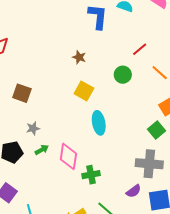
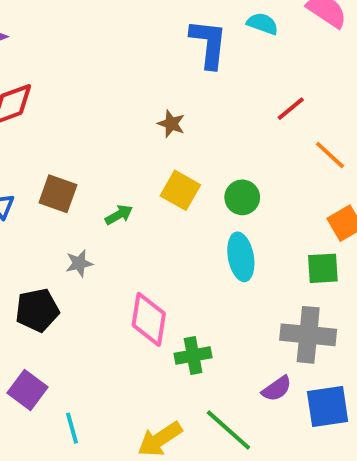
green circle: (123, 75) -> (242, 197), moved
cyan ellipse: (99, 123) -> (241, 257), moved
green square: (157, 130) -> (323, 268), turned 36
green arrow: (42, 150) -> (119, 215), moved

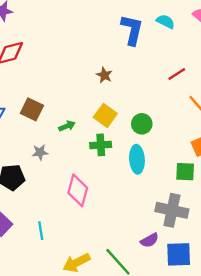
green cross: (193, 355) -> (101, 145), moved
cyan line: (72, 428) -> (41, 231), moved

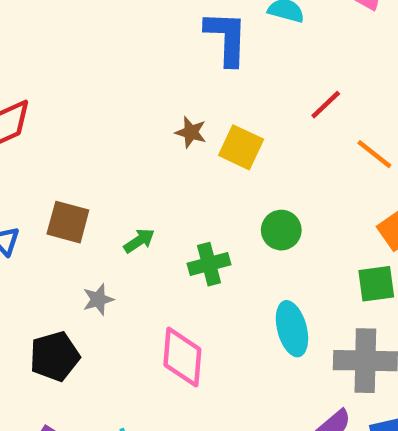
yellow square: (105, 115) -> (241, 147), moved
green circle: (142, 124) -> (281, 230), moved
cyan ellipse: (137, 159) -> (292, 329), moved

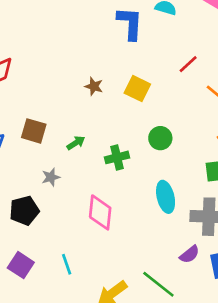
brown star: (191, 132) -> (94, 86), moved

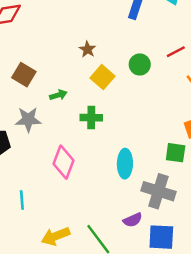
yellow square: (137, 89) -> (102, 77), moved
green circle: (160, 138) -> (140, 64), moved
gray star: (51, 177) -> (28, 120), size x1.5

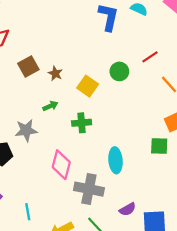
brown star: (87, 49) -> (55, 73), moved
brown square: (24, 75) -> (28, 66), moved, turned 36
gray cross: (158, 191) -> (89, 189), moved
cyan line: (22, 200) -> (28, 212), moved

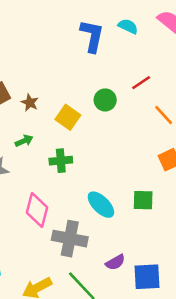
green square: (159, 146) -> (143, 200), moved
cyan ellipse: (116, 160) -> (101, 205), turned -40

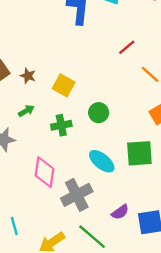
green circle: (105, 100) -> (99, 113), moved
green square: (143, 200) -> (139, 153), size x1.4
gray cross: (70, 239) -> (77, 195), turned -32

